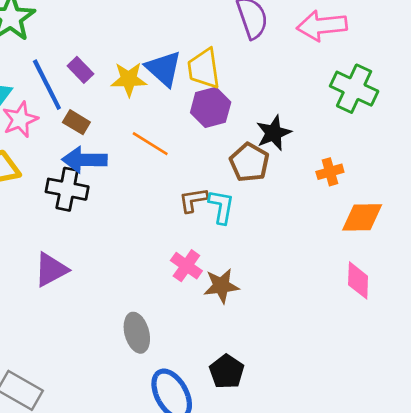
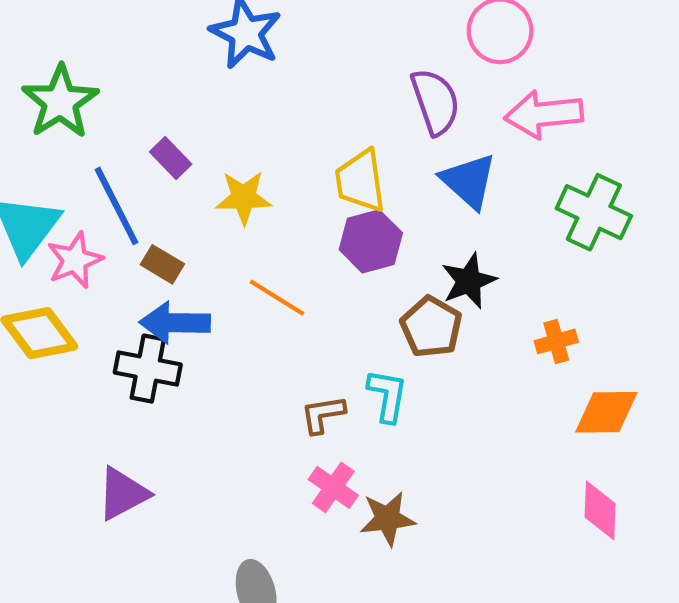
blue triangle: (164, 69) -> (469, 181), moved
purple rectangle: (80, 70) -> (171, 158), moved
brown L-shape: (193, 200) -> (323, 414), moved

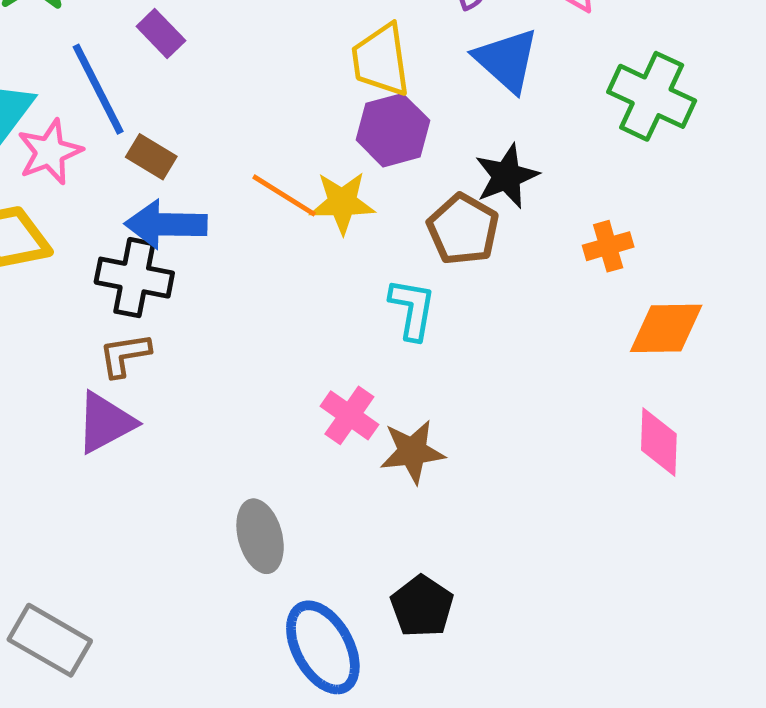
yellow star: (244, 198) -> (342, 203), moved
brown L-shape: (323, 414) -> (125, 355), moved

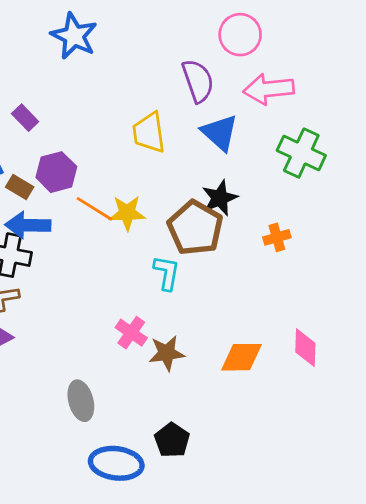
purple hexagon: (393, 130) -> (56, 172), moved
brown pentagon: (463, 229) -> (195, 228), size x1.4
orange diamond: (666, 328) -> (241, 357), moved
blue ellipse: (323, 647) -> (116, 463), turned -54

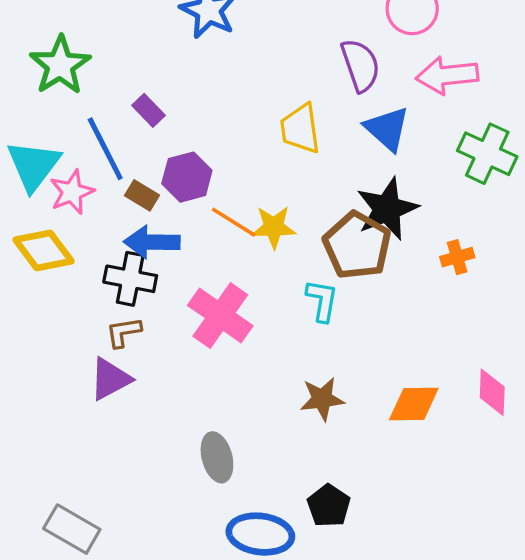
black star: (220, 198) -> (387, 209), size x1.4
pink cross: (131, 333) -> (220, 316), moved, size x1.6

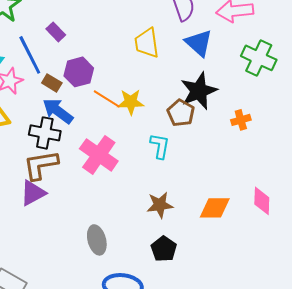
blue arrow: (152, 242) -> (58, 111), turned 36
brown pentagon: (357, 245) -> (181, 113), size x0.7
brown L-shape: (124, 332) -> (41, 165), size x1.6
black pentagon: (329, 506) -> (164, 249), moved

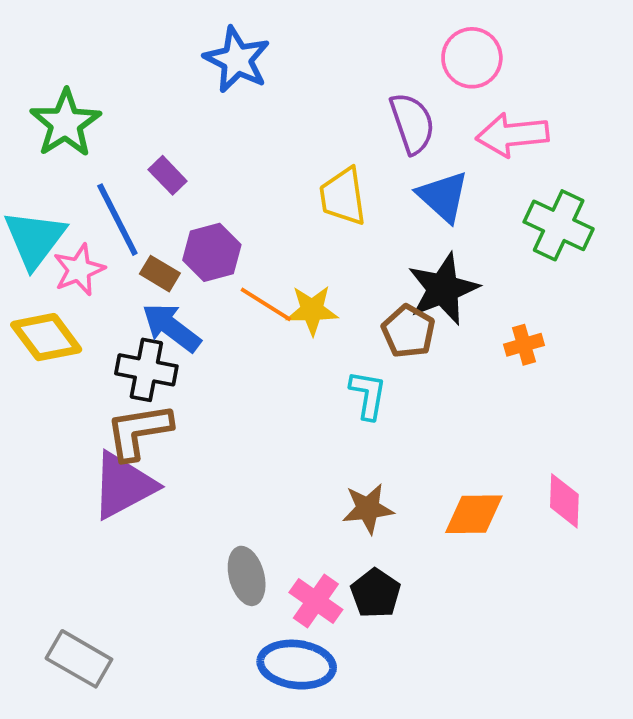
pink cross: (99, 155) -> (316, 601), moved, size x0.7
purple triangle: (33, 193) -> (123, 485), size x1.4

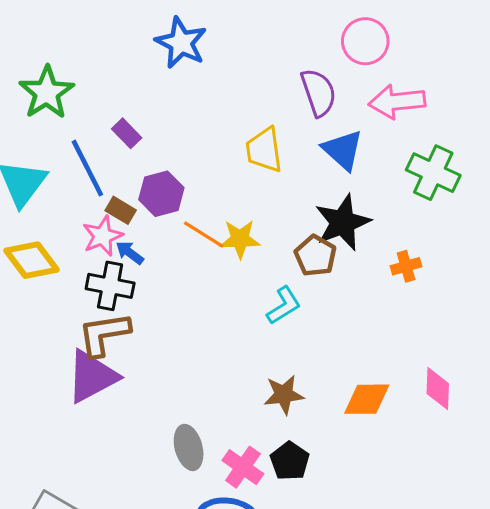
pink star: (79, 270) -> (102, 236), moved
blue arrow: (171, 327) -> (130, 253), size x0.6
cyan L-shape: (368, 395) -> (284, 306), turned 48

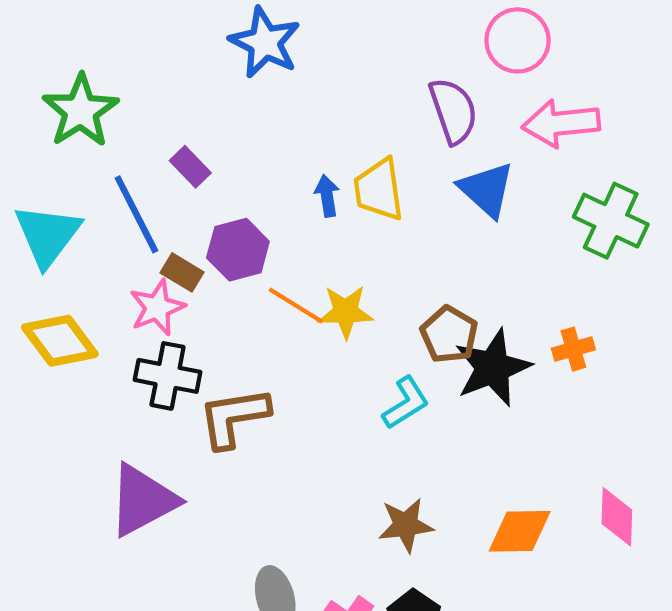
black star: (343, 222) -> (493, 368), moved
blue arrow: (130, 253) -> (327, 196), moved, turned 44
brown L-shape: (104, 334) -> (234, 417), moved

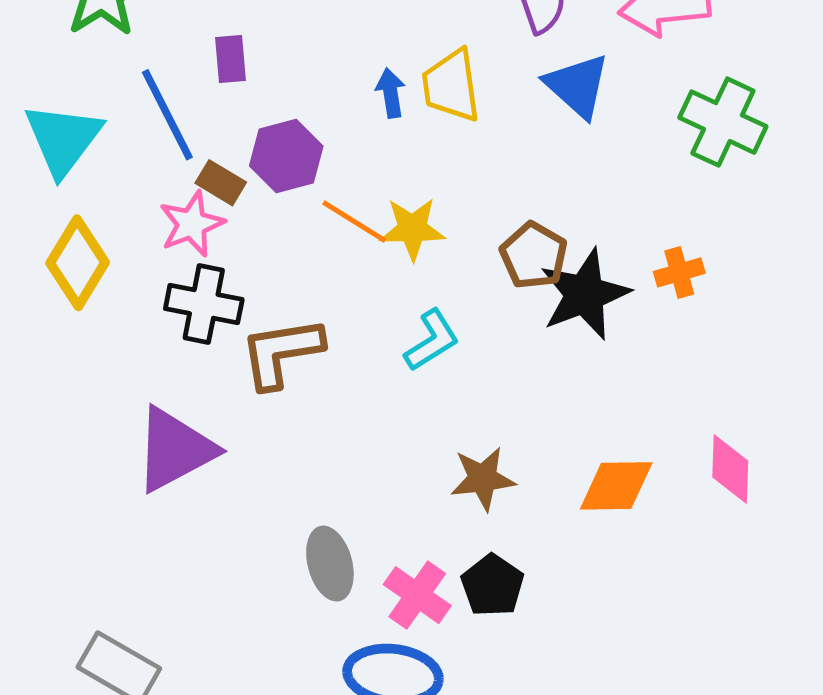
purple rectangle: (190, 167) -> (230, 59), turned 39
yellow diamond: (60, 341) -> (78, 263), turned 68
cyan L-shape: (406, 403) -> (432, 340), moved

